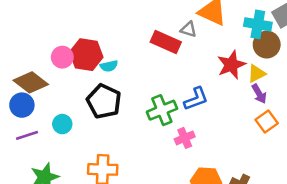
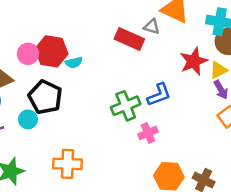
black pentagon: (104, 101) -> (45, 97), moved

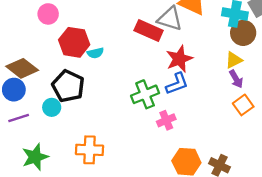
gray triangle: (152, 27) -> (170, 19), size x1.6
pink circle: (28, 54) -> (48, 14), moved
red star: (194, 61) -> (179, 59), moved

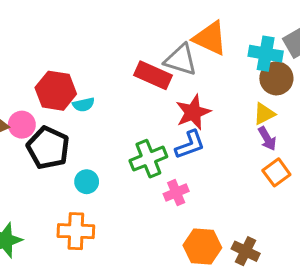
pink circle: (48, 14) -> (22, 125), moved
cyan circle: (52, 107) -> (87, 182), moved

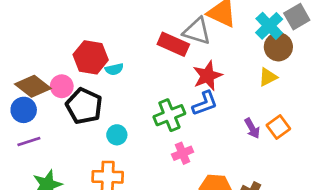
cyan cross: (266, 54) -> (269, 26), turned 36
purple arrow: (267, 139) -> (252, 128), moved
pink cross: (176, 193) -> (183, 153), moved

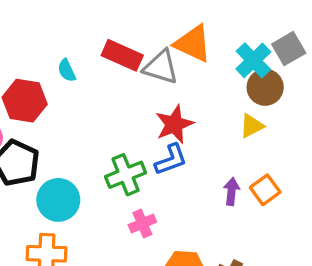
red rectangle: (173, 44) -> (122, 55), moved
cyan semicircle: (114, 69) -> (67, 70), moved, turned 78
purple arrow: (252, 128) -> (231, 192), turned -144
cyan circle: (117, 135) -> (58, 200), size x1.6

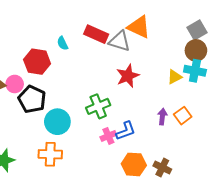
cyan cross: (253, 60) -> (195, 71), moved, turned -35
brown circle: (265, 87) -> (196, 50), moved
blue L-shape: (171, 160) -> (126, 131), moved

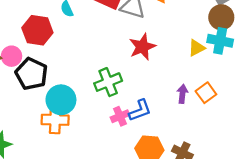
orange cross: (50, 154) -> (55, 120), moved

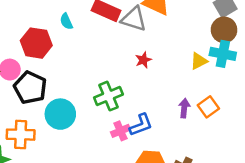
red star: (142, 47) -> (143, 60), size x0.6
orange cross: (55, 120) -> (21, 135), moved

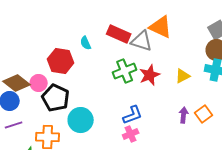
red star: (143, 60) -> (150, 75), size x1.5
yellow triangle: (199, 61) -> (183, 76), moved
green cross: (108, 96) -> (125, 71), moved
blue L-shape: (141, 125) -> (133, 115), moved

